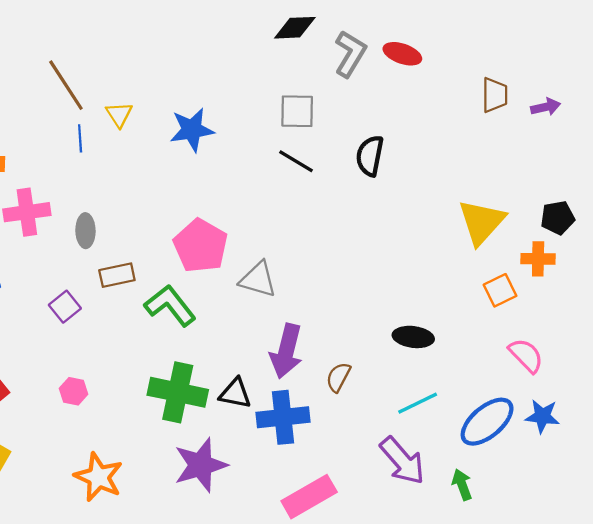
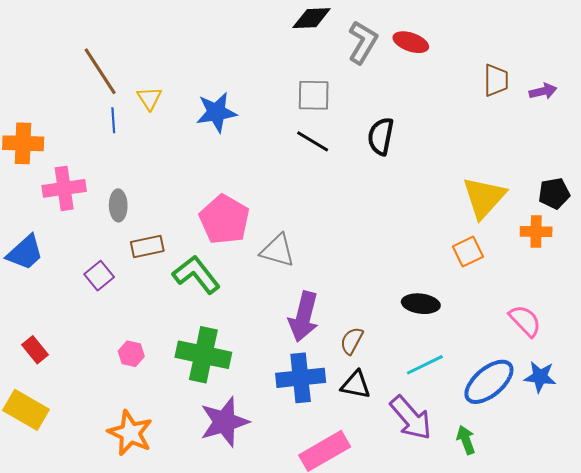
orange square: (500, 290) -> (468, 252), moved
pink hexagon: (74, 391) -> (131, 354), moved
black triangle: (235, 393) -> (356, 385), moved

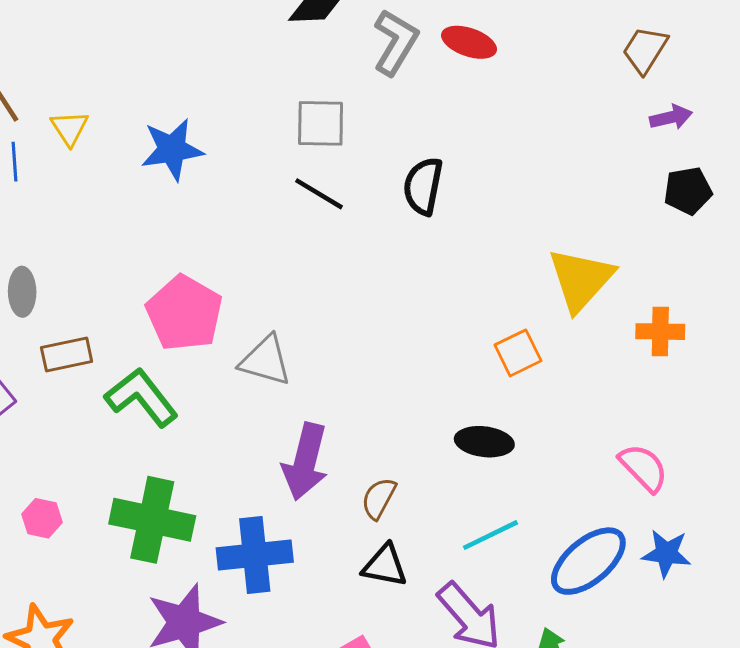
brown trapezoid: (496, 80) -> (645, 50), moved, turned -148
black pentagon: (554, 193) -> (688, 191), moved
orange square: (468, 252) -> (518, 353), moved
blue cross: (301, 378) -> (255, 555), moved

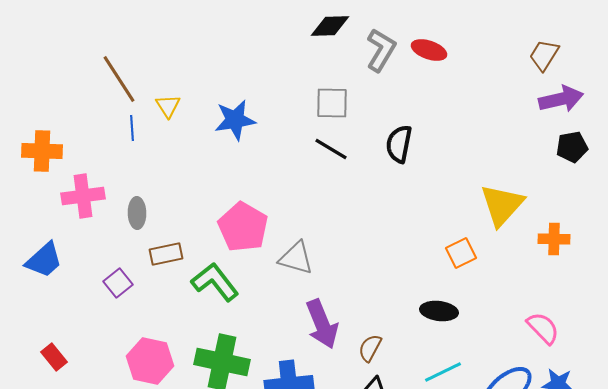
purple arrow: (671, 117) -> (561, 99), size x1.6
purple arrow: (305, 462) -> (322, 324), turned -36
pink hexagon: (42, 518) -> (150, 361), size x1.8

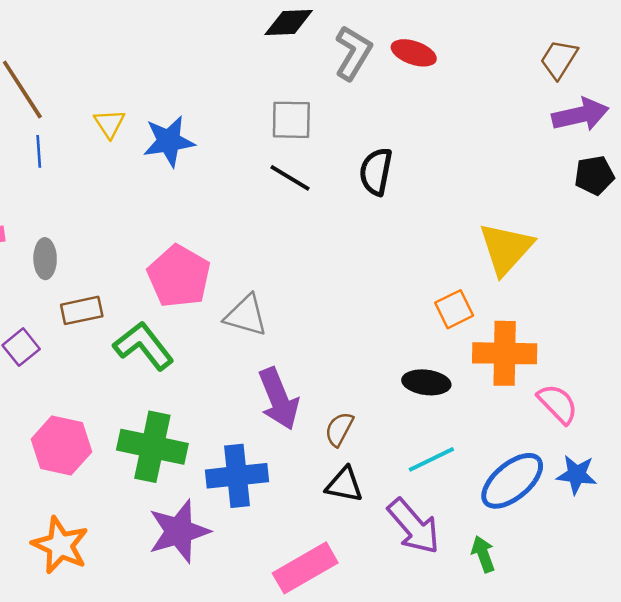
yellow triangle: (168, 106) -> (109, 124), moved
orange cross: (554, 239) -> (505, 353), moved, size x1.6

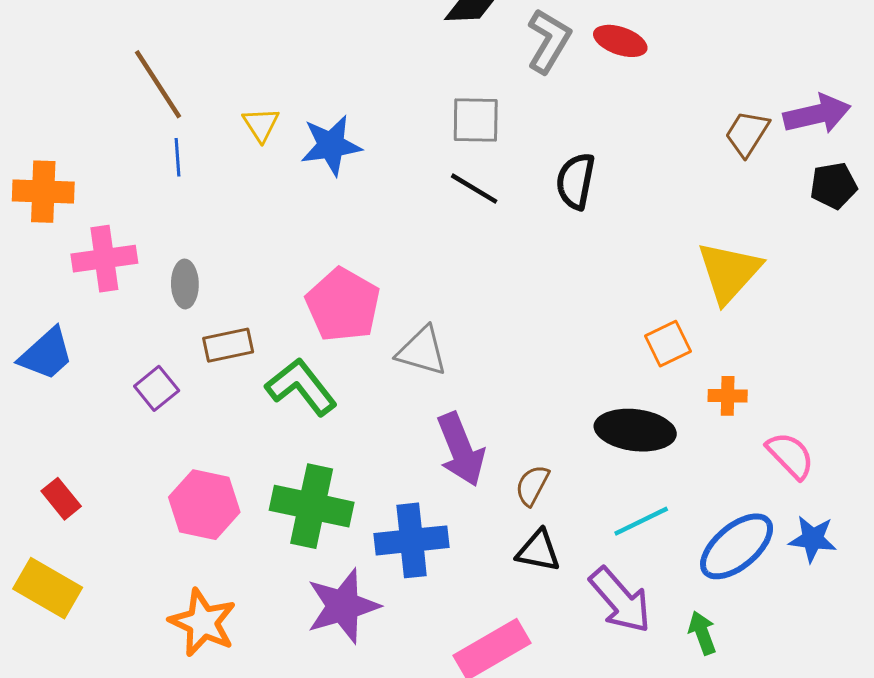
brown trapezoid: (559, 59) -> (747, 133), moved
orange cross: (505, 353) -> (728, 396), size x0.5
black ellipse: (426, 382) -> (635, 430), size x1.4

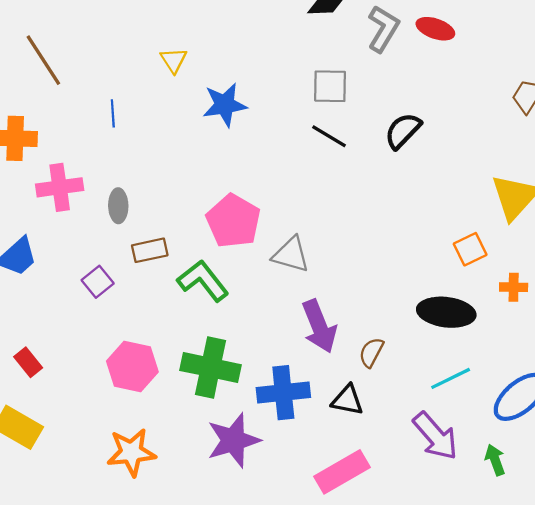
brown line: (158, 84) -> (43, 60), moved
yellow triangle: (261, 124) -> (174, 60), moved
black semicircle: (576, 181) -> (403, 131), turned 33
black triangle: (538, 551) -> (347, 400), moved
orange star: (203, 622) -> (131, 452), turned -30

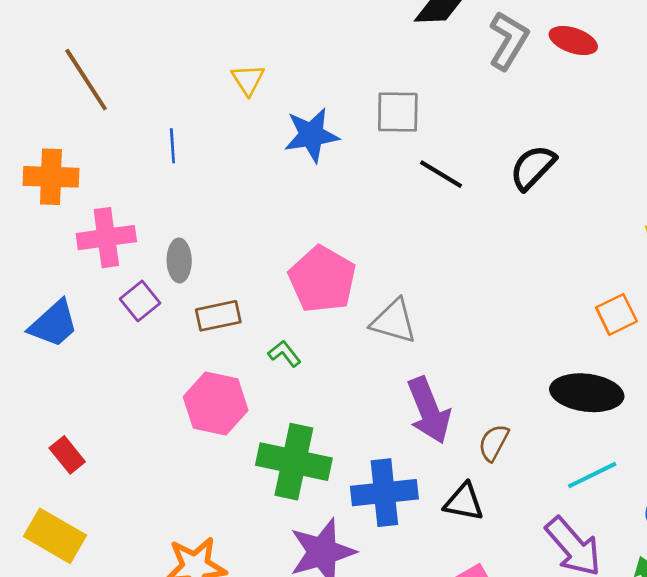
gray square: (330, 86) -> (398, 112), moved
green L-shape: (203, 281) -> (284, 354), size x0.5
purple square: (98, 282) -> (140, 301), moved
pink hexagon: (132, 366) -> (216, 404), moved

